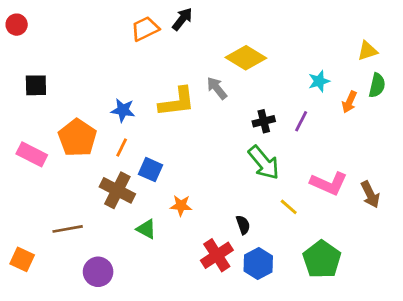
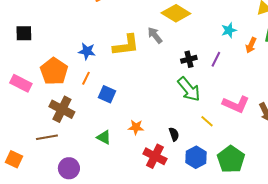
brown cross: (117, 190) -> (62, 109), moved
orange star: (181, 205) -> (136, 127), moved
red cross: (217, 255) -> (155, 156), turned -30
blue hexagon: (258, 264) -> (196, 157), moved

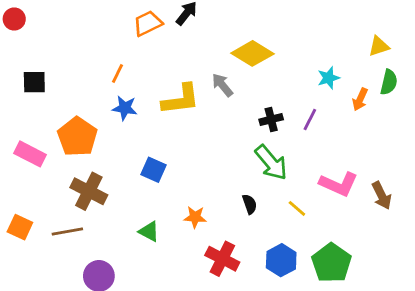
orange line: (86, 78) -> (118, 74), moved
black semicircle: (174, 134) -> (250, 204), moved
orange square: (14, 159) -> (20, 227), moved

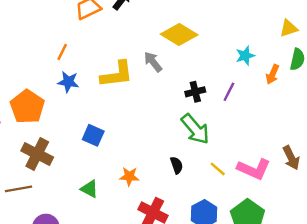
pink L-shape: (339, 184) -> (254, 169), moved

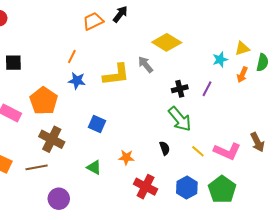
yellow triangle: (289, 28) -> (242, 48), moved

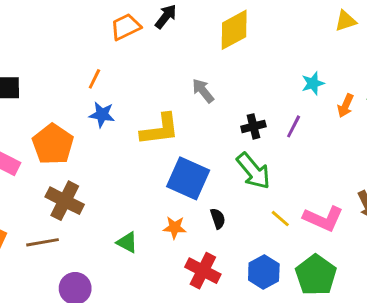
yellow diamond: (167, 42) -> (234, 30), moved, turned -60
yellow triangle: (242, 48) -> (346, 21), moved
yellow L-shape: (116, 75) -> (160, 129), moved
blue square: (97, 124) -> (188, 178), moved, size x1.6
black semicircle: (165, 148) -> (218, 219), moved

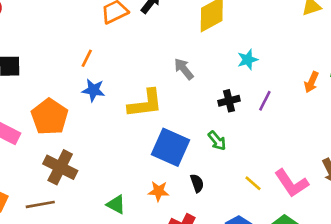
cyan star: (313, 83) -> (248, 60), moved
green arrow: (253, 171) -> (217, 141), moved, size x0.6
pink L-shape: (323, 219) -> (291, 183), turned 32

